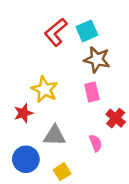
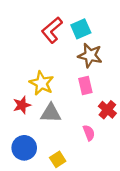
gray triangle: (55, 136) -> (51, 113), moved

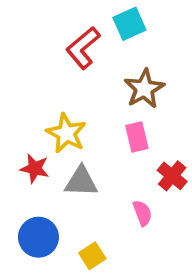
cyan square: (81, 29) -> (129, 24), moved
brown star: (90, 55) -> (144, 89), turned 30
red star: (22, 105) -> (35, 168), turned 30

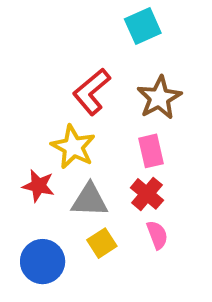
red L-shape: (83, 48) -> (92, 92), moved
red cross: (172, 176) -> (147, 194), moved
yellow square: (92, 256) -> (102, 243), moved

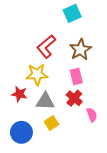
yellow star: (73, 147) -> (37, 74), turned -30
pink semicircle: (157, 235) -> (92, 115), moved

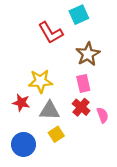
red L-shape: (46, 46) -> (51, 33), moved, turned -80
pink semicircle: (92, 115) -> (103, 115), moved

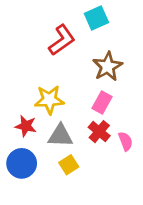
red L-shape: (51, 33) -> (62, 40), turned -95
pink rectangle: (83, 83) -> (102, 102), turned 42
blue circle: (23, 144) -> (22, 163), moved

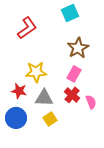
red L-shape: (62, 40) -> (27, 28), moved

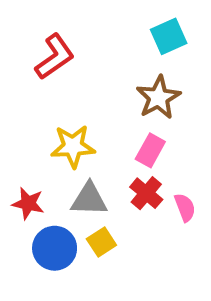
cyan square: (70, 13) -> (169, 36), moved
red star: (19, 91) -> (28, 203), moved
blue circle: (16, 118) -> (55, 248), moved

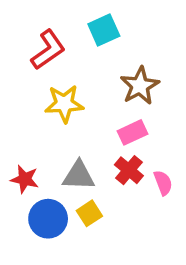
cyan square: (169, 36) -> (104, 30), moved
yellow star: (73, 146) -> (64, 104), moved
pink rectangle: (150, 150) -> (133, 132), turned 36

